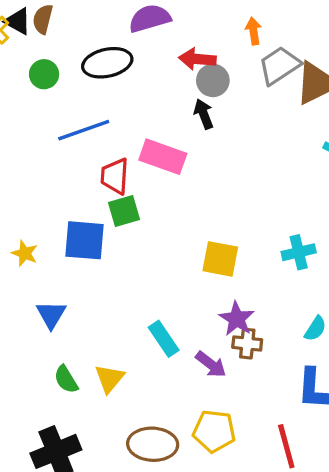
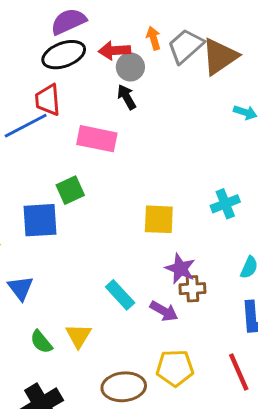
orange arrow: (254, 31) -> (153, 38), moved
black ellipse: (107, 63) -> (64, 55), moved
red trapezoid: (115, 176) -> (48, 100), moved

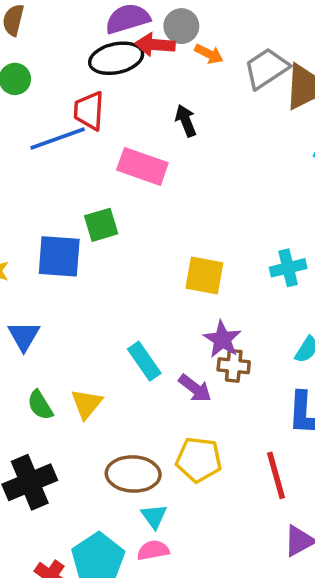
orange arrow: (153, 38) -> (209, 54), moved, turned 125
red arrow: (114, 51) -> (155, 45), moved
gray circle: (130, 67) -> (181, 26), moved

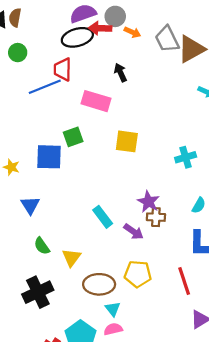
gray trapezoid: (266, 68) -> (167, 39), turned -80
yellow square: (204, 276) -> (127, 141), moved
yellow triangle: (87, 404) -> (71, 258), moved

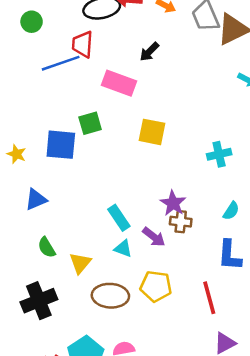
black arrow: (121, 73) -> (149, 52), turned -114
blue triangle: (30, 205) -> (36, 199), turned 36
cyan triangle: (113, 309) -> (123, 249), moved, turned -35

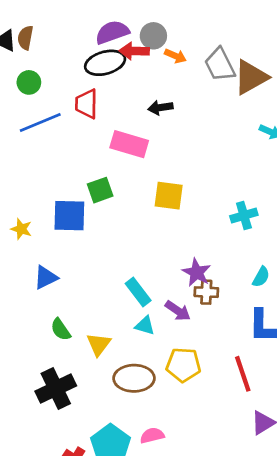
black arrow: (149, 52) -> (160, 108), turned 40
blue line: (61, 63) -> (40, 122), moved

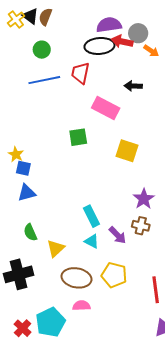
blue square: (69, 216) -> (23, 168), moved, size x0.6
purple star: (197, 272) -> (144, 199), moved
pink semicircle: (152, 435) -> (81, 306), moved

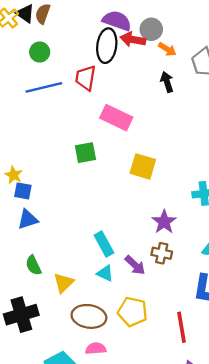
purple semicircle: (109, 25) -> (117, 21), turned 30
black ellipse: (99, 46) -> (107, 46), turned -76
black arrow: (133, 86) -> (167, 82), moved, turned 72

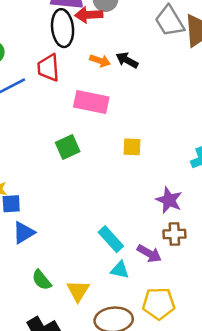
orange arrow: (167, 49) -> (100, 61), moved
black arrow: (167, 82) -> (127, 60), moved, turned -30
yellow square: (143, 166) -> (132, 147), size x0.7

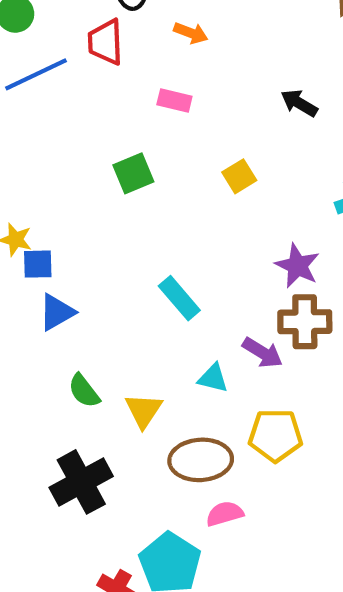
black arrow: (127, 60) -> (299, 103), moved
pink rectangle: (91, 102) -> (174, 101), size x0.6
yellow square: (132, 147) -> (239, 176), turned -36
brown cross: (174, 234) -> (305, 322), size x1.4
cyan rectangle: (111, 239) -> (179, 298), moved

